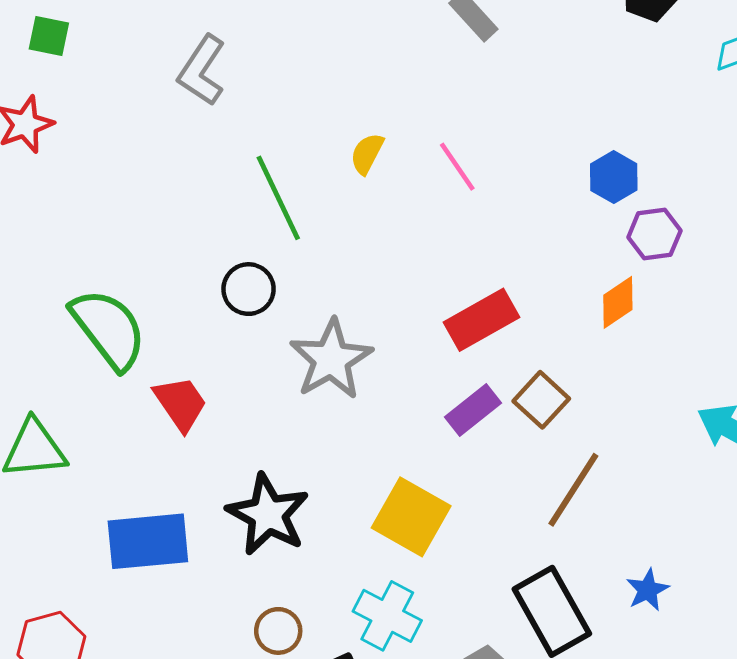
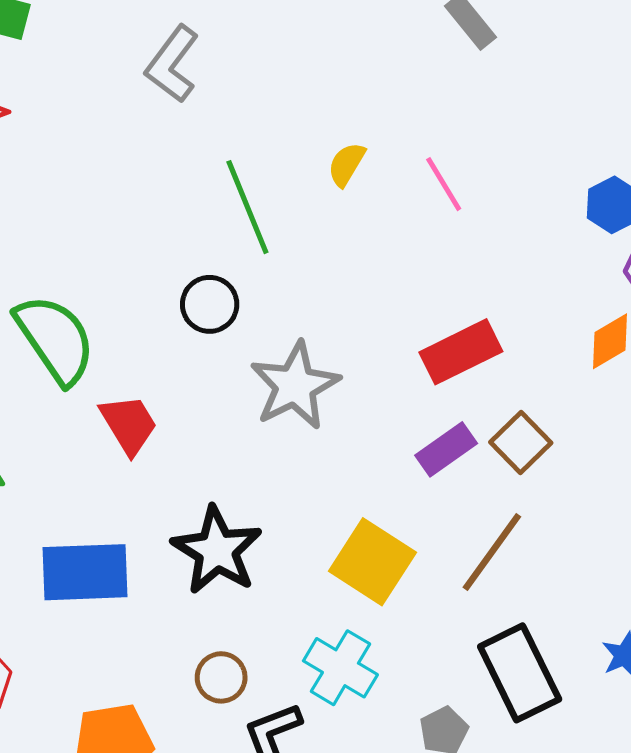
brown line: (573, 490) -> (492, 552), moved

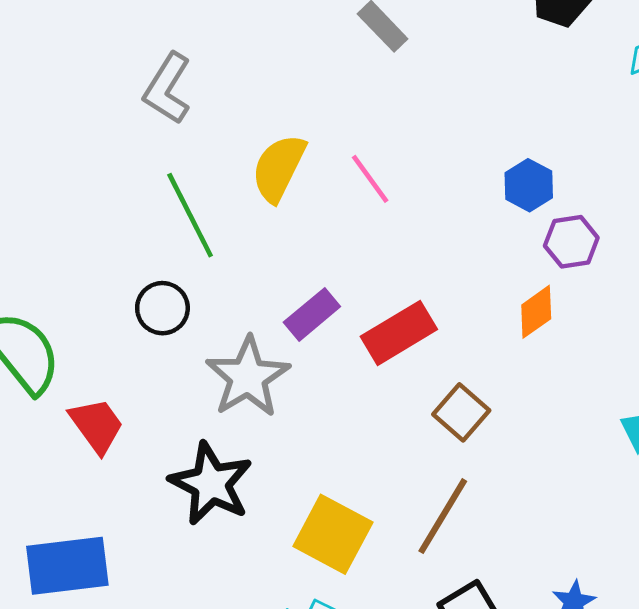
gray L-shape: (172, 64) -> (167, 88), moved
yellow semicircle: (347, 164) -> (279, 168), size x1.6
purple rectangle: (446, 449) -> (312, 314), moved
black star: (217, 550) -> (211, 484), moved

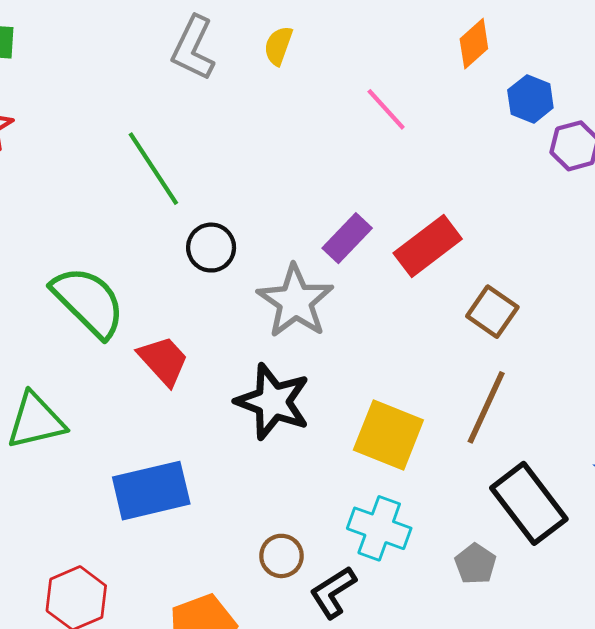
yellow semicircle: (279, 168) -> (278, 46), moved, size x0.6
green line: (190, 215) -> (153, 169), moved
orange diamond: (536, 312) -> (474, 44), moved

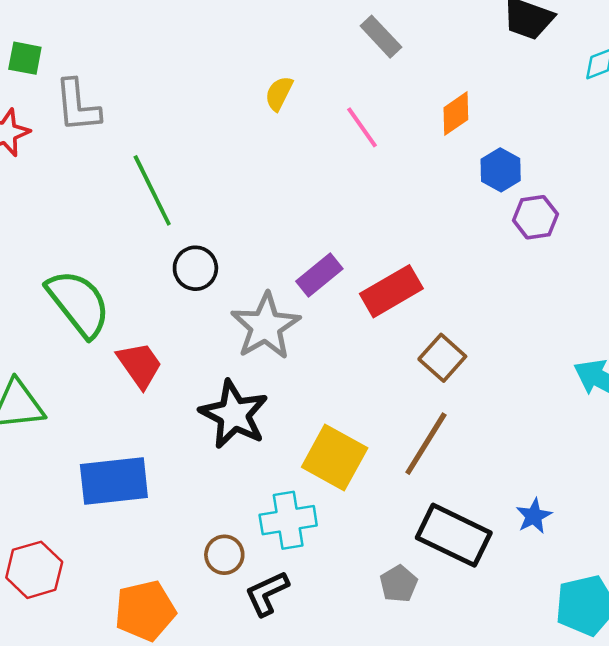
gray L-shape: (193, 48) -> (77, 106), moved, turned -38
pink line: (386, 109) -> (362, 127), moved
black rectangle: (529, 503) -> (454, 535), turned -34
cyan cross: (379, 528) -> (288, 520), moved, turned -36

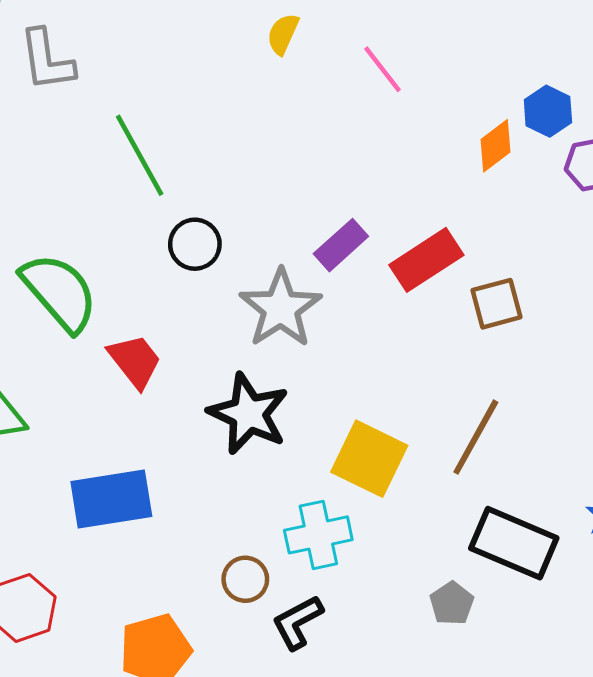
orange diamond: (456, 114) -> (495, 146), moved
brown square: (442, 358) -> (497, 304), moved, turned 36

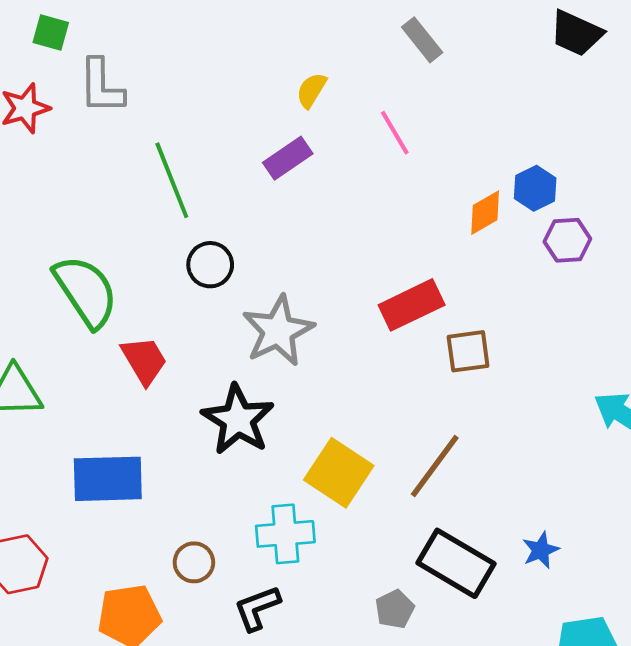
purple rectangle: (341, 245) -> (288, 158), moved
brown circle: (245, 579) -> (194, 562), moved

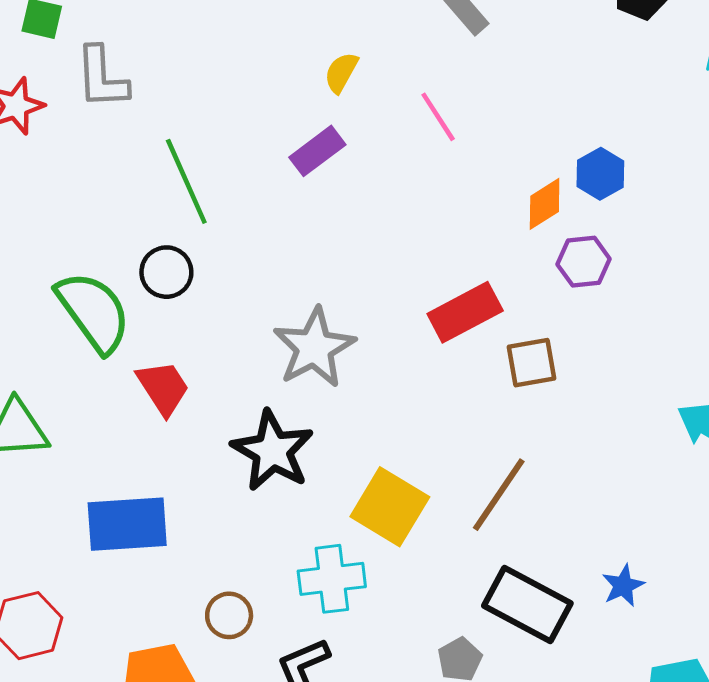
purple hexagon: (567, 240) -> (584, 262), moved
black circle: (210, 265) -> (166, 272), moved

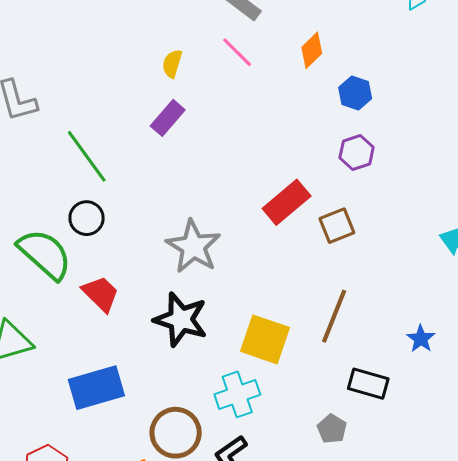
pink line: (438, 117) -> (237, 52), moved
orange diamond: (545, 204) -> (312, 50), moved
blue star: (623, 586) -> (421, 339), moved
black rectangle: (527, 604) -> (368, 384), size x0.7
brown circle: (229, 615) -> (176, 433), size x1.6

